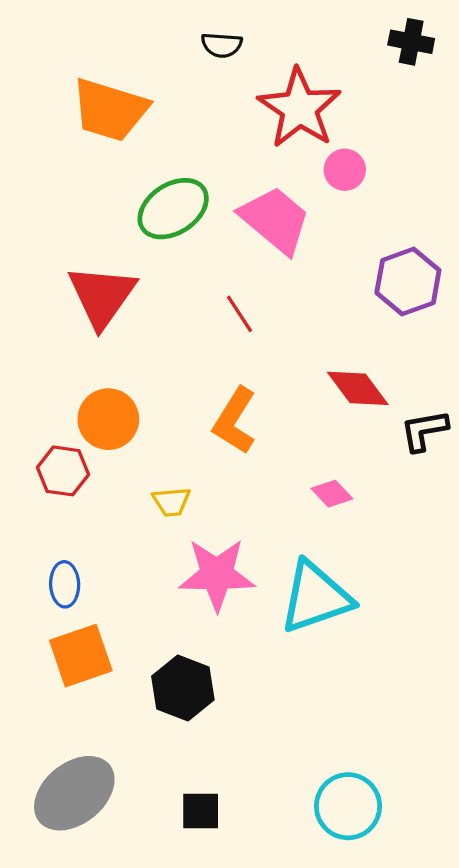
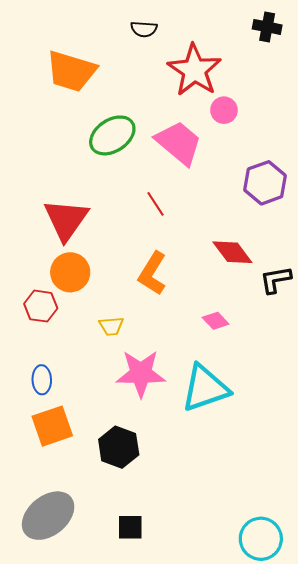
red triangle: (102, 296) -> (66, 220), moved
cyan circle: (348, 806) -> (261, 539), moved

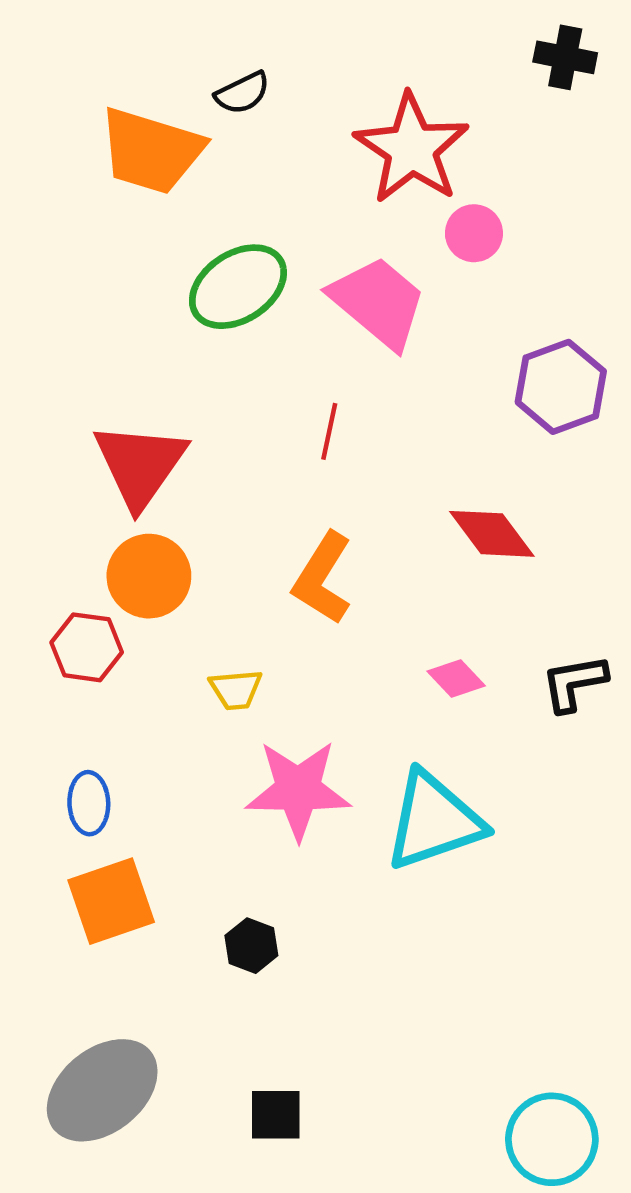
black semicircle: (144, 29) -> (242, 93), moved, turned -30
red line: (156, 204) -> (329, 431), turned 45
black L-shape: (276, 280) -> (574, 683), moved
black hexagon: (119, 447) -> (251, 946), size x0.6

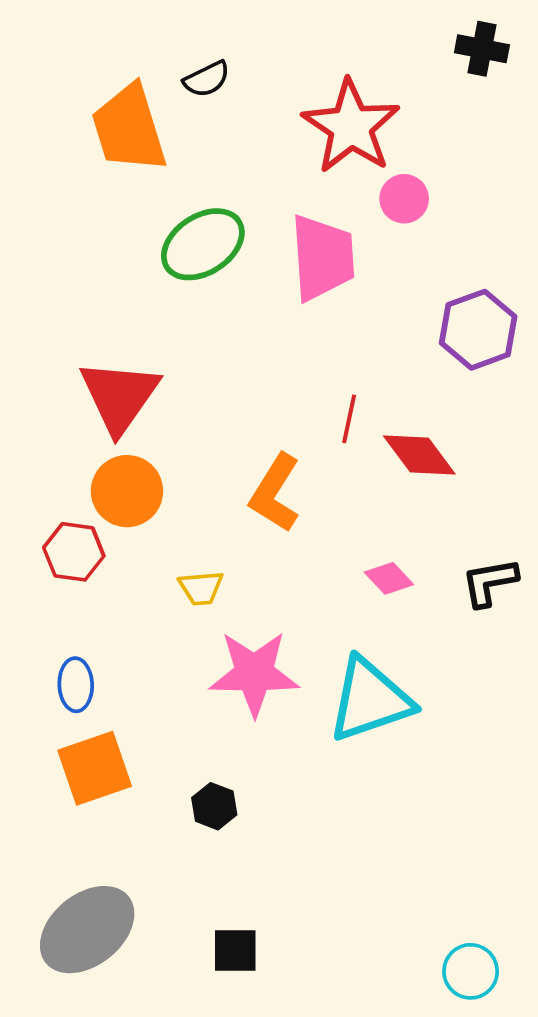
orange trapezoid: (151, 151) -> (129, 128), turned 56
pink trapezoid: (378, 302) -> (322, 258), turned 46
red line: (329, 431) -> (349, 419), moved
cyan circle: (552, 1139) -> (471, 971), size x0.7

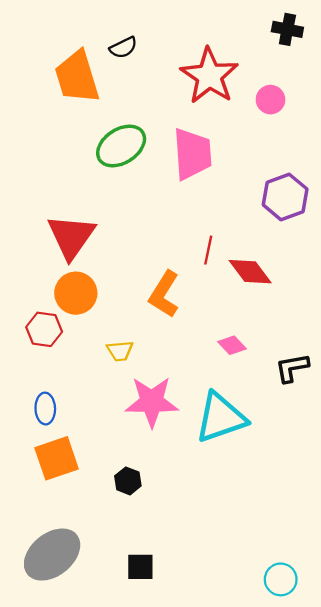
pink circle: (404, 199) -> (270, 100), moved
black L-shape: (490, 582) -> (292, 368), moved

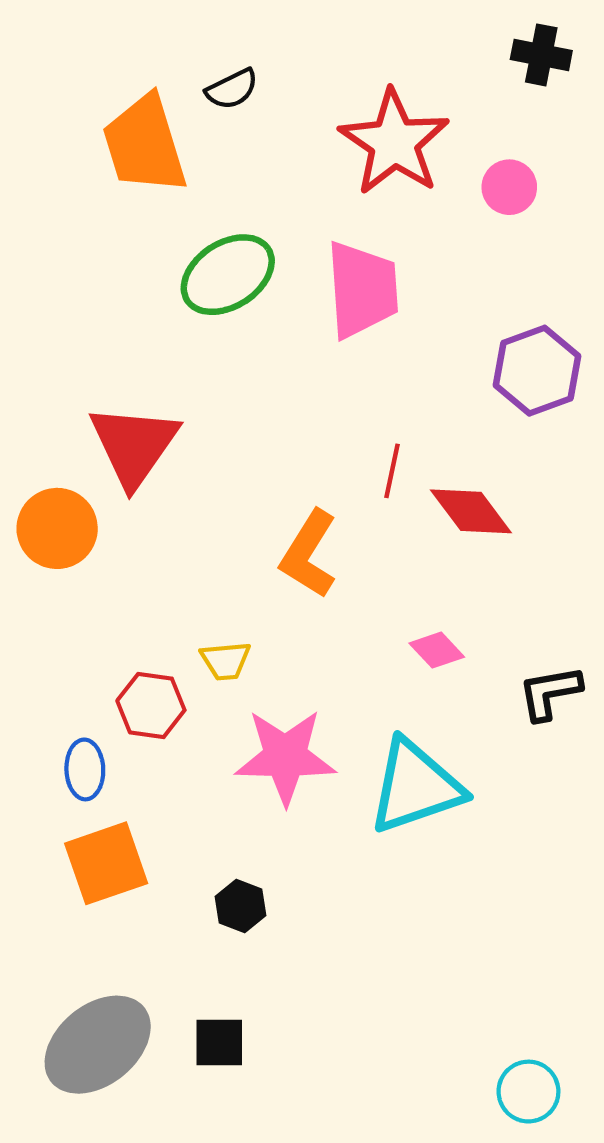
orange circle: (76, 293) -> (57, 528), moved
red hexagon: (44, 329) -> (151, 705), moved
black square: (140, 567) -> (219, 1042), moved

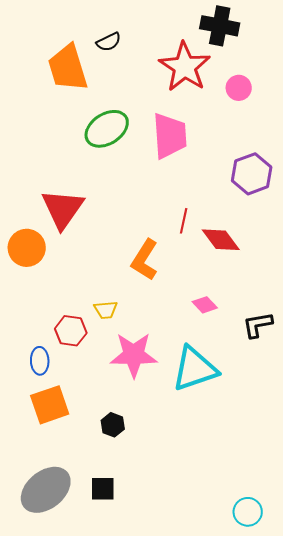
black cross: (541, 55) -> (220, 26), moved, size x1.4

